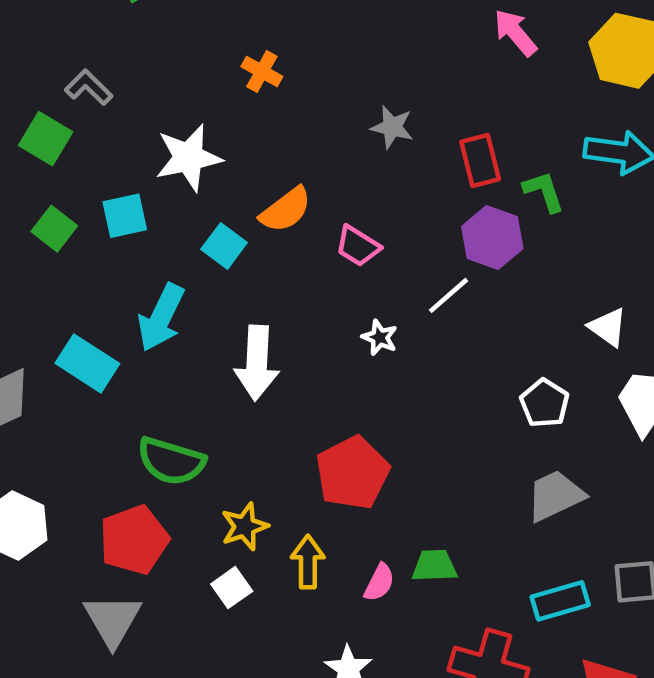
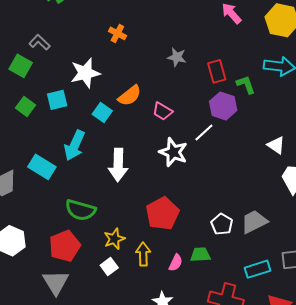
white star: (380, 337) -> (173, 152), size x1.8
white pentagon: (545, 403) -> (222, 224), moved

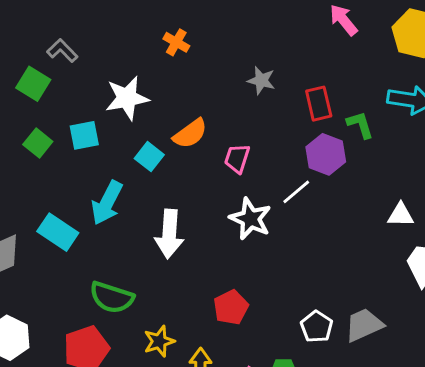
pink trapezoid: (163, 111) -> (237, 158), turned 75
white triangle: (276, 145) -> (401, 215), turned -36
red pentagon: (162, 214) -> (231, 307), size x0.7

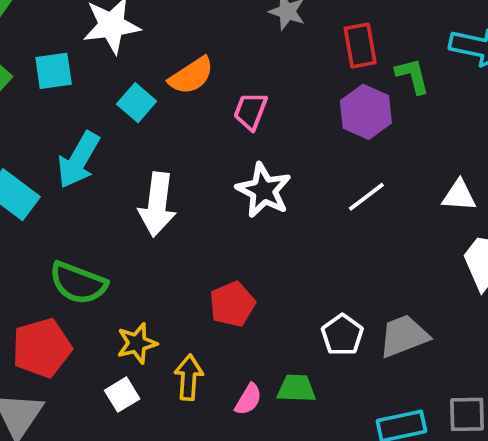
white line: (296, 192) -> (366, 197), moved

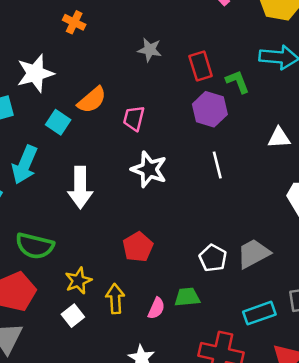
white triangle: (459, 196) -> (279, 138), moved
white line: (366, 197) -> (217, 165), turned -60

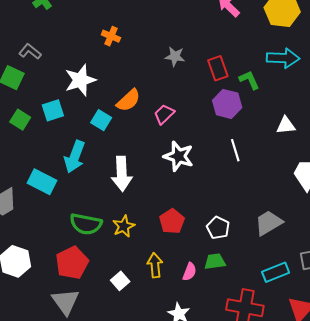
pink trapezoid: (134, 118) -> (164, 114), turned 35
white pentagon: (213, 258) -> (218, 228), moved
yellow star: (78, 281) -> (124, 226), moved

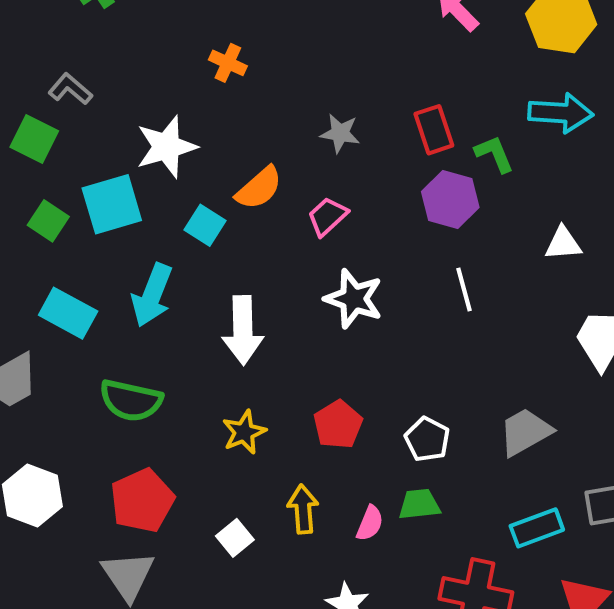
gray star: (175, 56) -> (340, 133), moved
cyan square: (53, 110) -> (112, 204), size x1.4
cyan rectangle: (42, 182) -> (68, 313), moved
green semicircle: (86, 224) -> (131, 400), moved

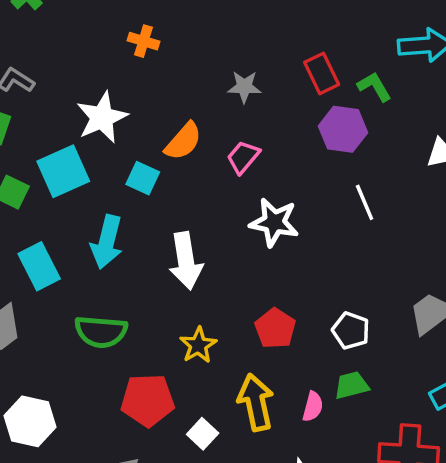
cyan rectangle: (68, 313) -> (39, 266), turned 42
red pentagon: (142, 501) -> (148, 400), moved, turned 30
yellow arrow: (303, 509) -> (256, 402), size x1.4

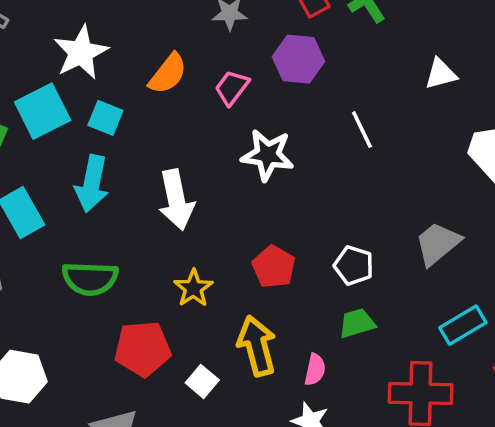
purple hexagon: (343, 129) -> (298, 59), moved
cyan square: (143, 178) -> (105, 118), moved
pink semicircle: (313, 407) -> (315, 370), moved

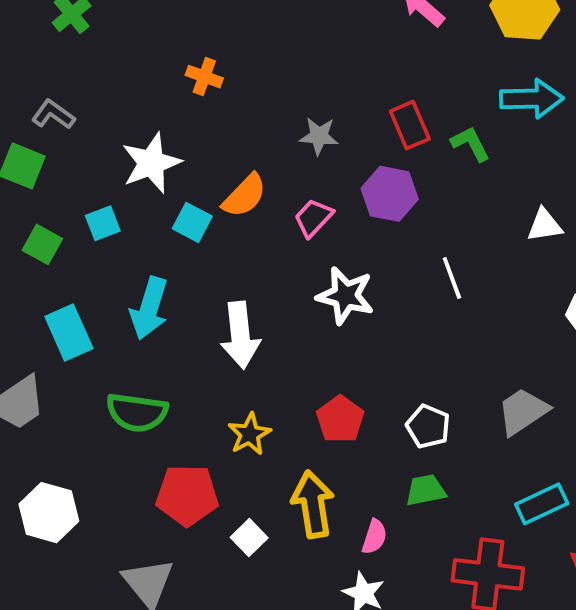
cyan square: (43, 111) -> (103, 223), size x0.6
cyan square: (105, 118) -> (192, 222), moved

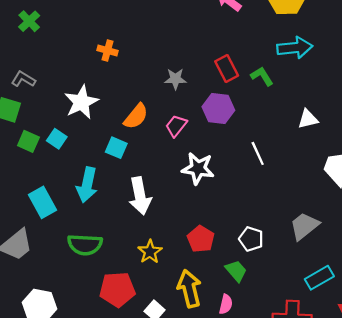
cyan square: (192, 222) -> (116, 148), moved
cyan square: (103, 223) -> (57, 139), turned -30
green square: (42, 244) -> (28, 141), moved
green trapezoid: (426, 490) -> (236, 271), moved, turned 65

